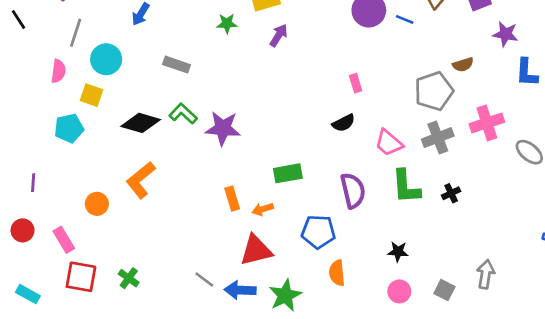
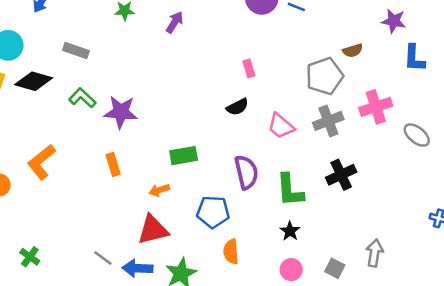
black diamond: (141, 123) -> (34, 81), moved
green L-shape: (406, 187) -> (290, 190), moved
black cross: (451, 193) -> (341, 175), size x1.6
orange rectangle: (232, 199) -> (113, 165), moved
black star: (398, 252) -> (290, 231), turned 30

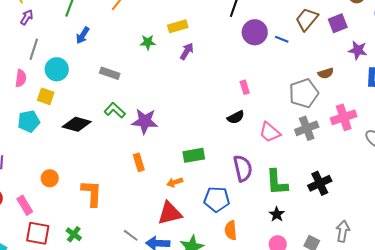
black diamond: (34, 81) -> (77, 124), moved
orange L-shape: (41, 162) -> (92, 193), moved, turned 132
black cross: (341, 175) -> (320, 183), moved

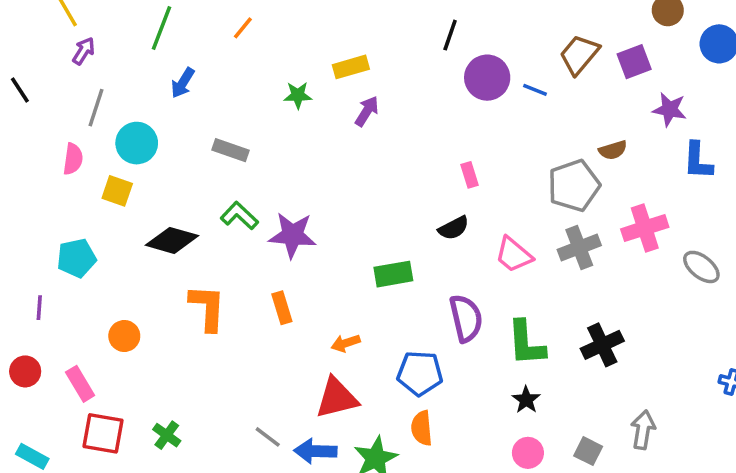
cyan pentagon: (29, 121) -> (76, 258), moved
green rectangle: (194, 155) -> (393, 274), moved
orange L-shape: (92, 193) -> (207, 308), moved
orange semicircle: (231, 230) -> (422, 428), moved

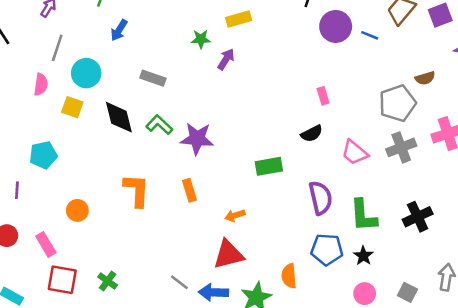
purple arrow: (367, 111) -> (226, 59), moved
black diamond: (172, 240) -> (119, 117), moved, turned 60
blue pentagon: (420, 373) -> (327, 249), moved

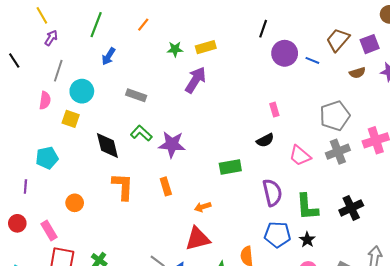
green star: (201, 39) -> (175, 49), moved
purple arrow: (226, 59) -> (196, 80), size x1.5
brown semicircle: (425, 78) -> (357, 73), moved
black diamond: (119, 117) -> (107, 145), moved

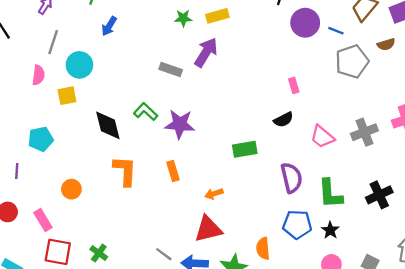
gray rectangle: (136, 95) -> (171, 69), moved
gray pentagon: (335, 116) -> (352, 61), moved
yellow square: (71, 119) -> (67, 96), turned -30

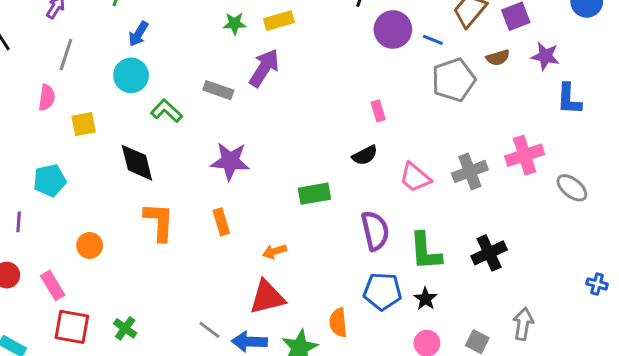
cyan circle: (79, 65) -> (131, 75), moved
green L-shape: (146, 112) -> (167, 111), moved

